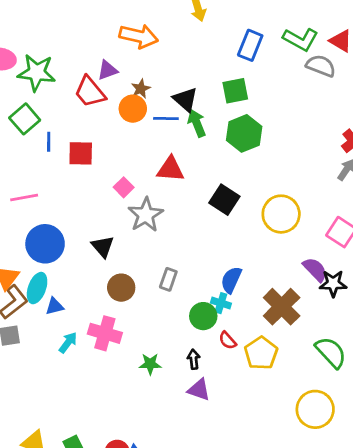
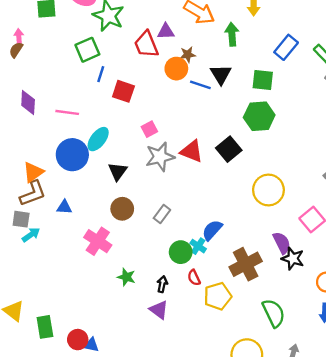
green arrow: (197, 123) -> (232, 34), moved
red triangle: (170, 169) -> (192, 151), moved
black square: (224, 200) -> (229, 149), moved
cyan ellipse: (37, 288) -> (98, 139), moved
cyan arrow: (68, 343) -> (31, 235), moved

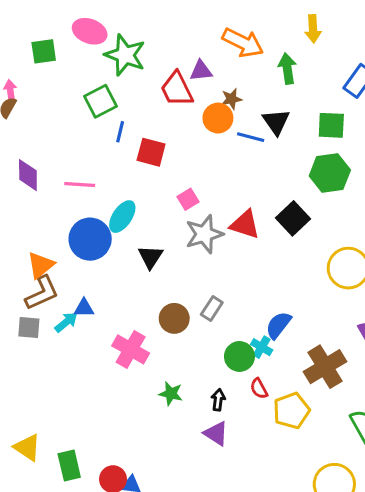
brown circle: (122, 209) -> (174, 318), moved
cyan arrow: (31, 235) -> (66, 322), moved

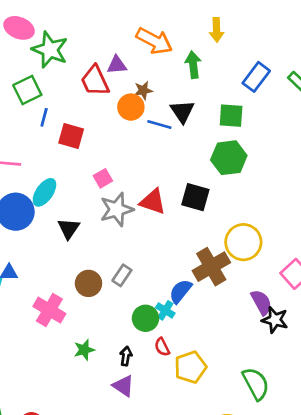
black square: (293, 218) -> (195, 197), turned -32
brown cross: (325, 367) -> (211, 267), moved
green star: (171, 394) -> (84, 350), turned -30

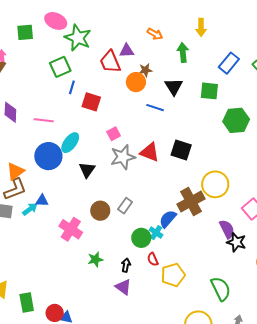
orange arrow: (154, 41) -> (155, 34), size x0.6
blue line: (159, 124) -> (155, 108), moved
green hexagon: (229, 158) -> (236, 120), moved

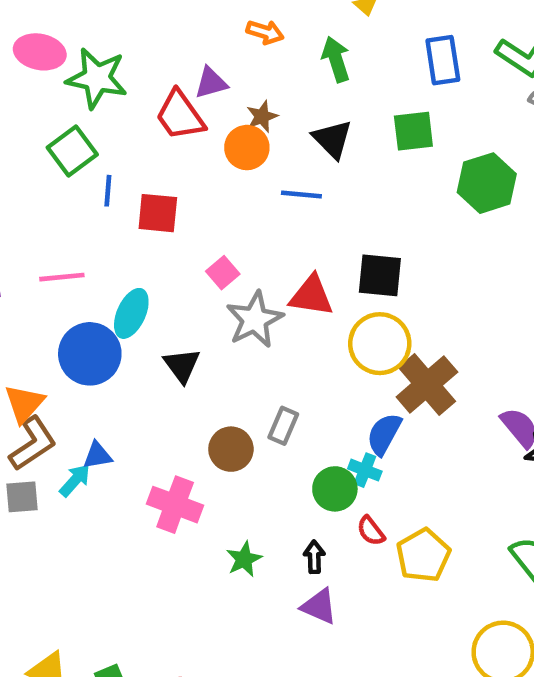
blue rectangle: (229, 63) -> (443, 60), turned -35
yellow circle: (215, 184) -> (380, 344), moved

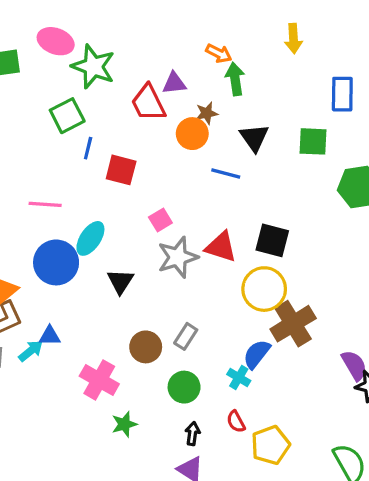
green arrow: (336, 59) -> (235, 79), moved
green circle: (335, 489) -> (184, 387), moved
green star: (244, 559) -> (124, 424), moved

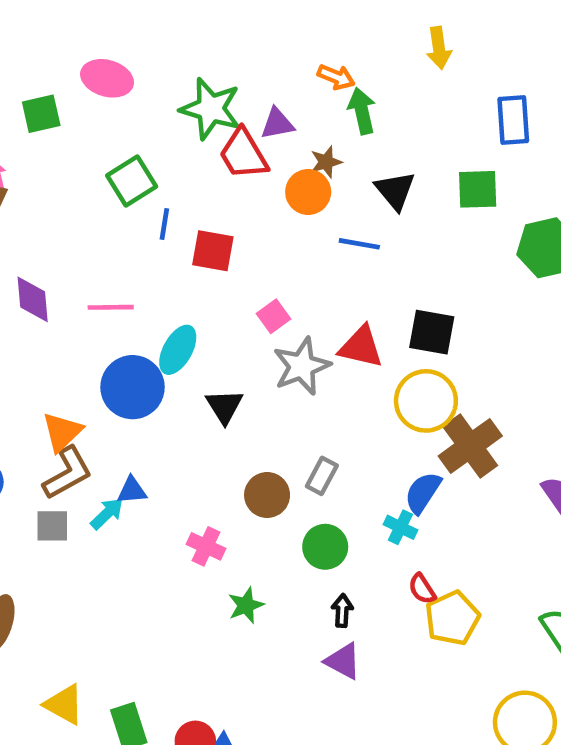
green star: (93, 67) -> (211, 109), moved
pink cross: (99, 380) -> (206, 546), size x0.7
red semicircle: (236, 422) -> (422, 589), moved

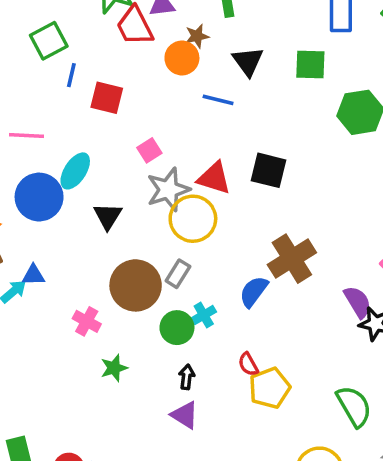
yellow circle: (426, 401) -> (193, 219), moved
brown circle: (267, 495) -> (136, 285), size x1.5
cyan cross: (400, 527) -> (204, 315), moved, turned 30

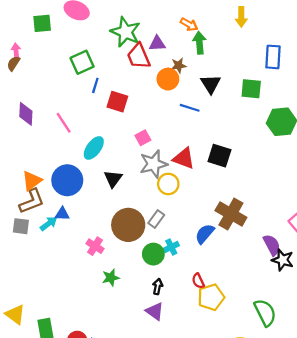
pink line: (27, 135) -> (64, 123), turned 50
blue circle: (39, 197) -> (67, 180), moved
yellow circle: (193, 219) -> (168, 184), size x0.7
brown cross: (292, 259) -> (231, 214), turned -32

